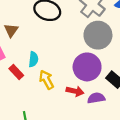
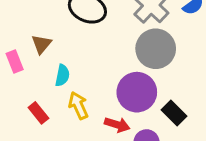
brown triangle: (11, 30) -> (42, 44), moved
red rectangle: (16, 72) -> (38, 113), moved

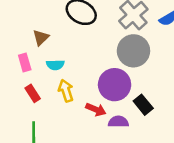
pink rectangle: (15, 61) -> (25, 63), moved
cyan semicircle: (62, 75) -> (55, 65), turned 72

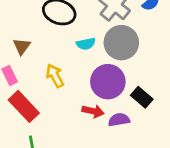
cyan semicircle: (55, 65) -> (86, 44), moved
yellow arrow: (66, 91) -> (55, 76), moved
red rectangle: (33, 93) -> (24, 106), size x1.6

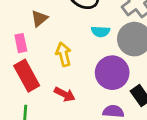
red arrow: (93, 111) -> (65, 94), moved

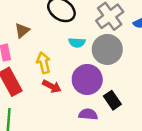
red arrow: (65, 94) -> (52, 86), moved

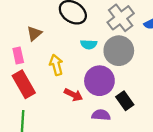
red arrow: (52, 86) -> (73, 95), moved

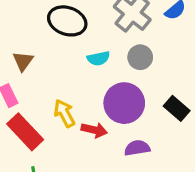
gray circle: (119, 51) -> (140, 57), size x0.6
yellow arrow: (56, 65) -> (64, 113), moved
black rectangle: (125, 101) -> (177, 108), moved

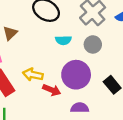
yellow arrow: (64, 113) -> (33, 75), turned -60

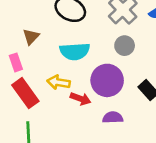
cyan semicircle: (63, 40) -> (75, 51), moved, size x1.6

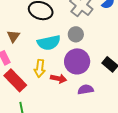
gray circle: (125, 46) -> (76, 34), moved
yellow arrow: (58, 82) -> (40, 68), turned -84

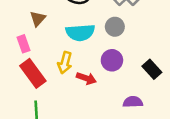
purple circle: (77, 61) -> (112, 60), size x0.7
purple semicircle: (86, 89) -> (133, 102), moved

